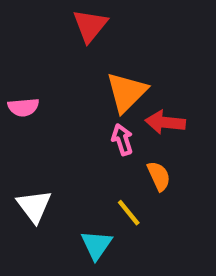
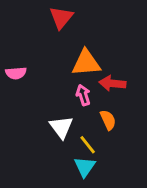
orange triangle: (127, 92) -> (86, 63), turned 40
white triangle: (34, 206) -> (61, 127), moved
cyan triangle: (96, 245) -> (85, 167), moved

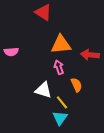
red triangle: (61, 18) -> (43, 12), turned -36
red arrow: (112, 83) -> (90, 55), moved
white triangle: (61, 127) -> (43, 90), turned -36

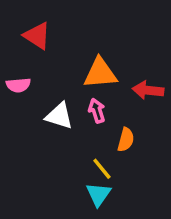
red triangle: (43, 12) -> (37, 36), moved
orange semicircle: (76, 85) -> (126, 140), turned 40
white triangle: (43, 90) -> (59, 116), moved

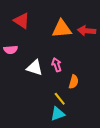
orange triangle: (100, 73) -> (62, 29), moved
red arrow: (148, 90) -> (87, 31), moved
cyan triangle: (99, 194) -> (58, 114), turned 35

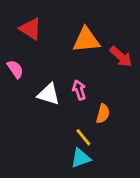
red arrow: (87, 31) -> (121, 57), moved, turned -144
pink semicircle: (11, 50) -> (15, 69), turned -120

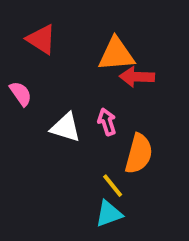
red arrow: (121, 57) -> (137, 77), moved, turned 140
orange semicircle: (103, 114) -> (139, 154), size x1.5

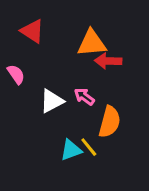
pink arrow: (107, 122) -> (84, 97), turned -36
white triangle: (66, 127) -> (52, 101), turned -45
cyan triangle: (109, 214) -> (71, 150), moved

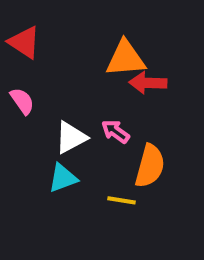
red triangle: (32, 31) -> (24, 42), moved
yellow line: (89, 147) -> (122, 200), turned -42
cyan triangle: (71, 150) -> (63, 178), moved

